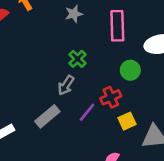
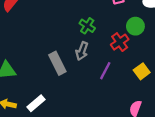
red cross: (111, 97) -> (120, 42), moved
gray rectangle: (47, 116) -> (57, 63), moved, turned -65

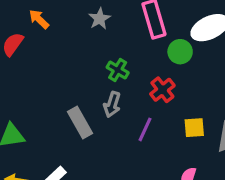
green circle: (135, 26) -> (180, 52), moved
yellow square: (142, 71) -> (194, 128), turned 35

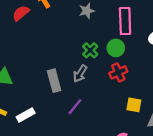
green circle: (180, 52) -> (116, 48), moved
purple line: (145, 129) -> (75, 107), moved

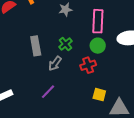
green circle: (116, 48) -> (98, 46), moved
gray rectangle: (54, 81) -> (36, 46), moved

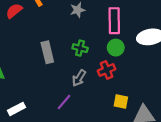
green cross: (65, 44) -> (80, 48), turned -32
gray arrow: (55, 63) -> (79, 78), moved

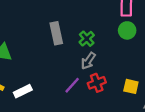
green cross: (80, 48) -> (87, 39), moved, turned 32
red cross: (107, 70) -> (97, 83), moved

